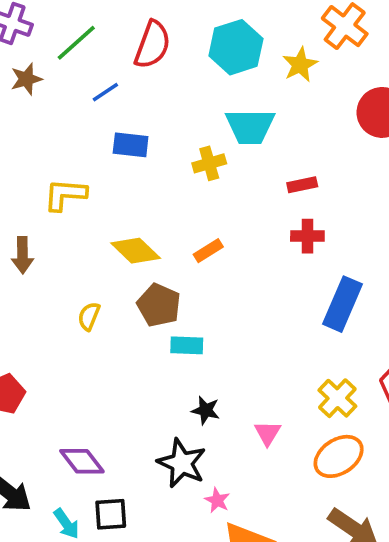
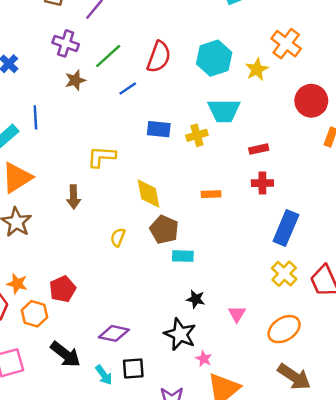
blue rectangle: (131, 145) -> (159, 129), moved
yellow diamond: (136, 251) -> (148, 194), turned 36
orange rectangle: (208, 251) -> (211, 194), moved, turned 30
yellow cross: (337, 398) -> (284, 274), moved
purple diamond: (82, 461) -> (114, 333), turned -40

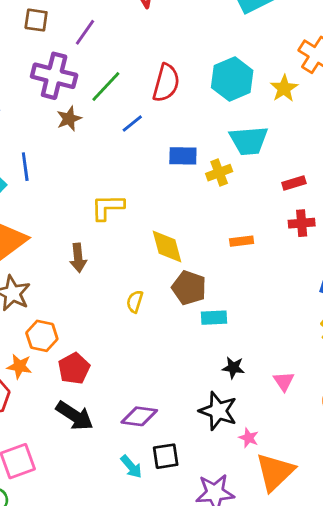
purple cross: (66, 43) -> (54, 76), size x1.4
blue rectangle: (159, 129) -> (183, 156), moved
orange hexagon: (34, 314) -> (42, 336), moved
black arrow: (65, 354) -> (75, 416), moved

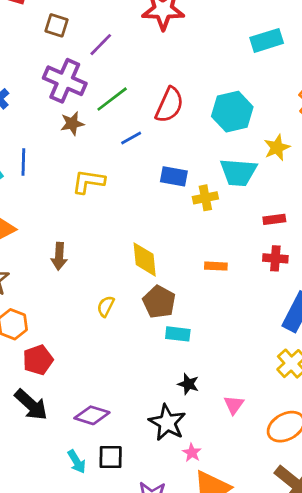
yellow star: (284, 88) -> (277, 148), moved
yellow L-shape: (108, 207) -> (88, 182), moved

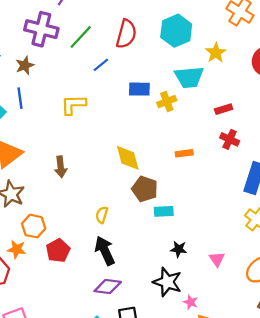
brown star: (72, 124) -> (25, 65), moved
red cross: (275, 258) -> (230, 139), turned 30
yellow semicircle: (106, 306) -> (102, 215), moved
black arrow: (31, 405) -> (105, 251), moved, turned -148

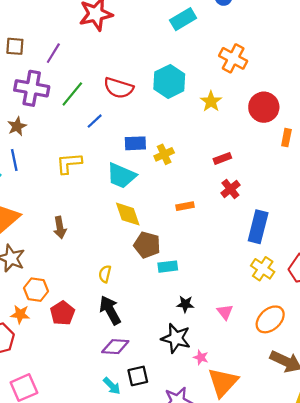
red semicircle: (126, 34) -> (119, 88), turned 96
cyan trapezoid: (189, 77) -> (121, 176), moved, turned 32
red cross: (230, 139) -> (230, 189), turned 30

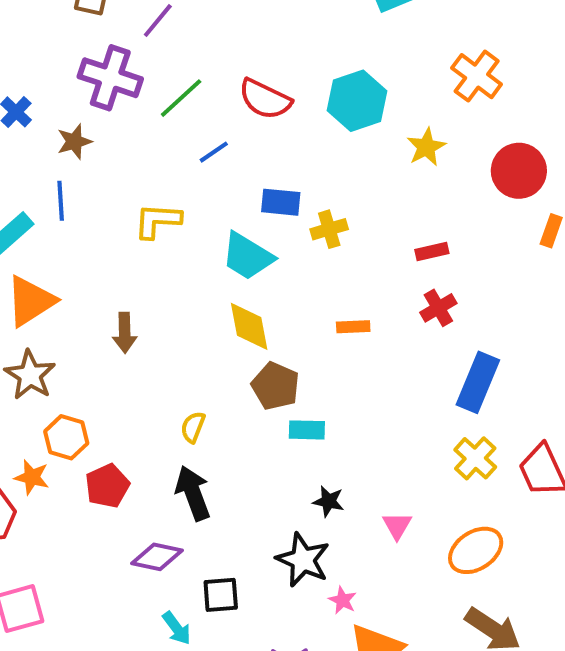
purple diamond: (115, 347) -> (157, 557), moved
black square: (138, 376) -> (221, 595), moved

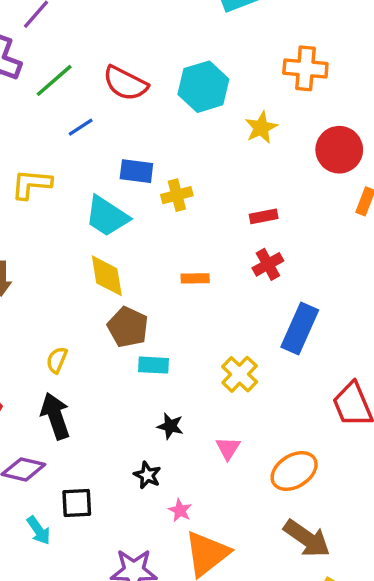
orange cross: (477, 76) -> (305, 68), turned -33
yellow cross: (475, 458) -> (240, 374), moved
black star: (303, 560) -> (147, 475), size x0.6

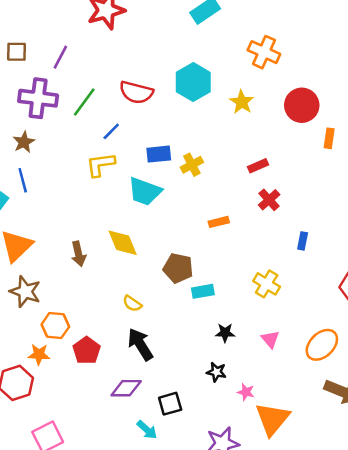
orange cross: (305, 68) -> (264, 52), turned 32
yellow L-shape: (31, 184) -> (100, 165), moved
yellow diamond: (107, 276) -> (123, 243), moved
blue rectangle: (300, 328) -> (303, 241), size x0.5
yellow semicircle: (57, 360) -> (132, 304), turned -66

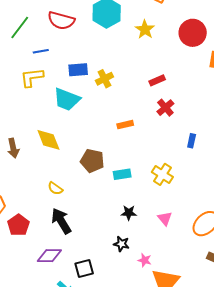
blue line: (111, 131) -> (41, 51), turned 35
cyan rectangle: (203, 291) -> (122, 174), moved

